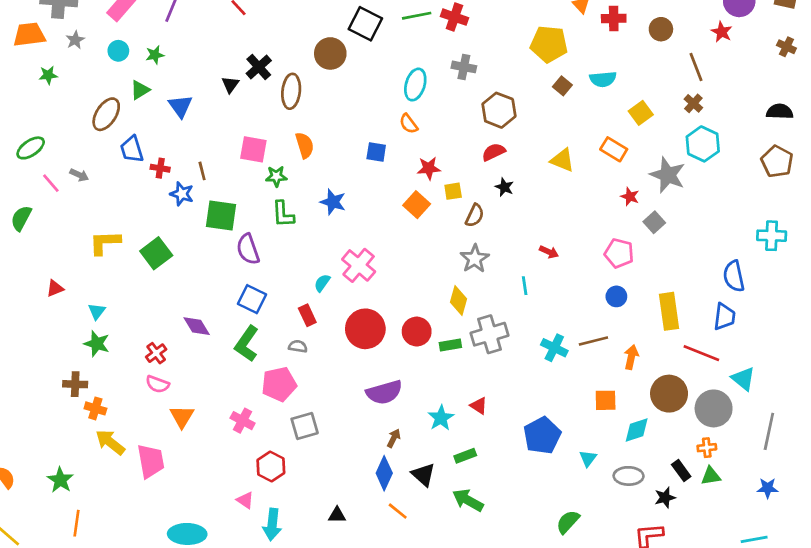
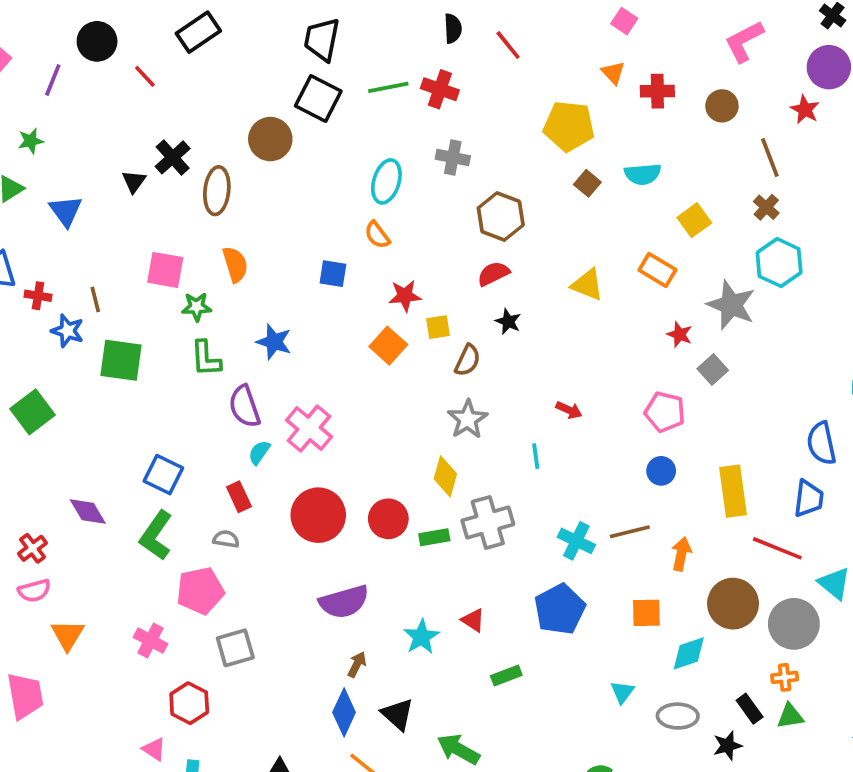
purple semicircle: (248, 249) -> (244, 406), moved
pink semicircle: (157, 384) -> (34, 591), turned -35
blue pentagon: (542, 435) -> (560, 609), moved
green rectangle: (465, 456) -> (506, 676), moved

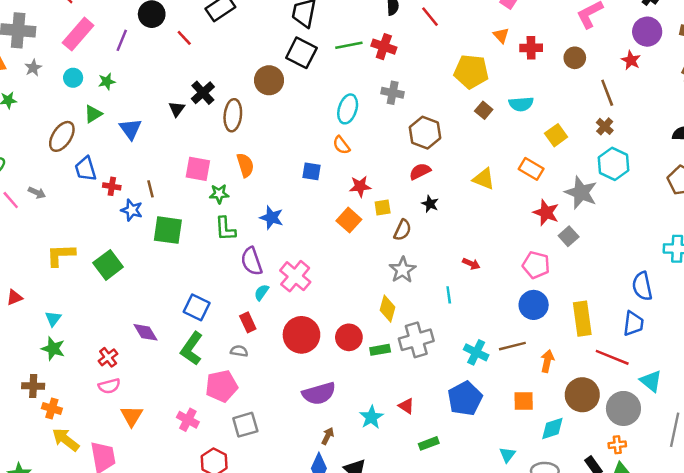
red star: (680, 334) -> (546, 213), size x1.5
blue circle: (661, 471) -> (534, 305), size x1.5

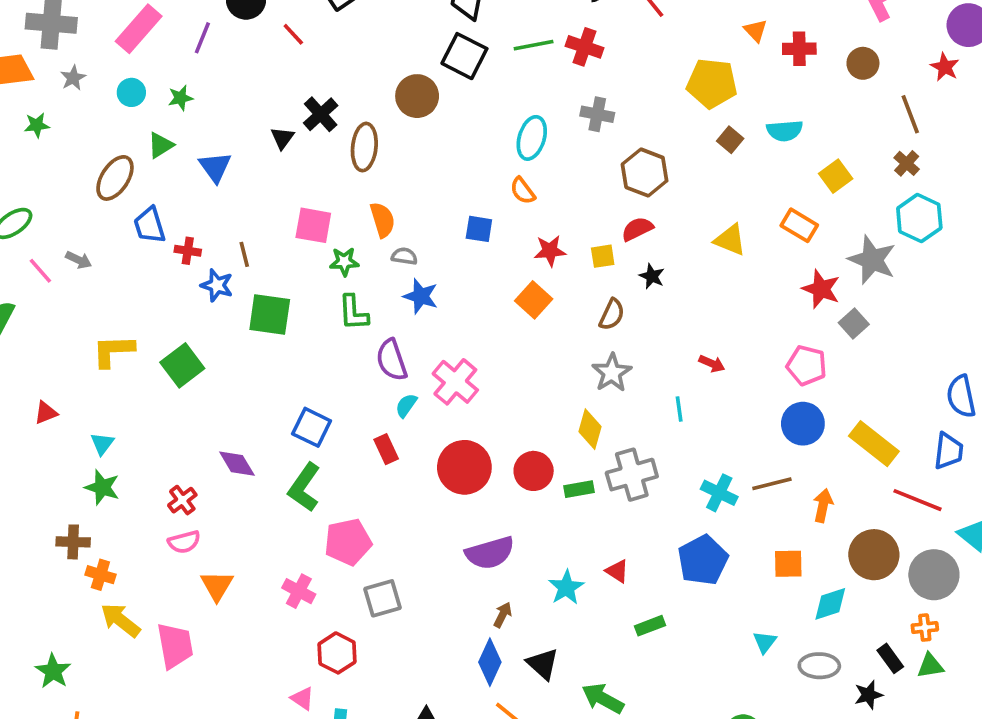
yellow square: (383, 208) -> (603, 256), moved
yellow rectangle: (582, 319) -> (874, 444), turned -44
gray semicircle: (239, 351) -> (404, 256), moved

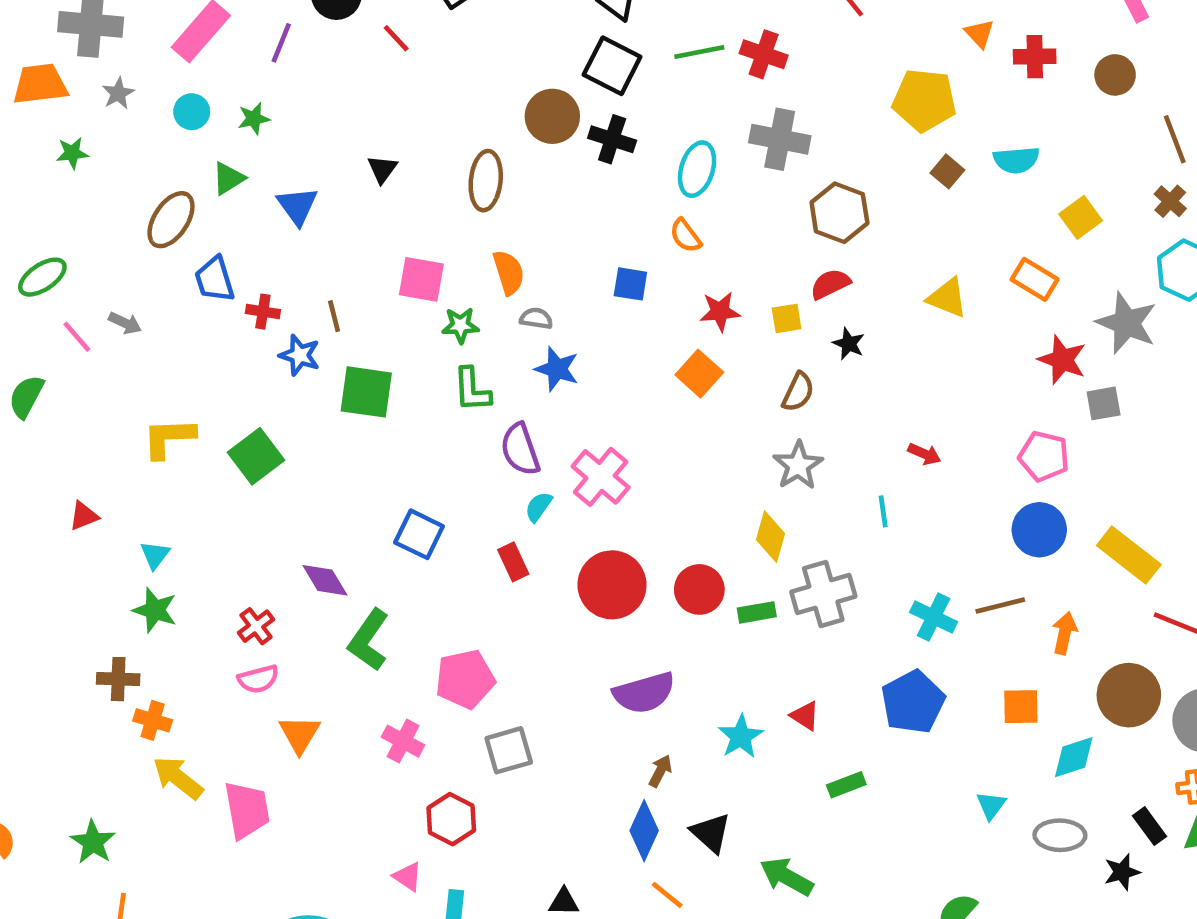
black cross: (321, 114) -> (612, 139), moved, turned -30
gray cross: (597, 114) -> (780, 139), size x1.4
gray square: (854, 324) -> (1104, 403), turned 32
green L-shape: (304, 487) -> (369, 640), moved

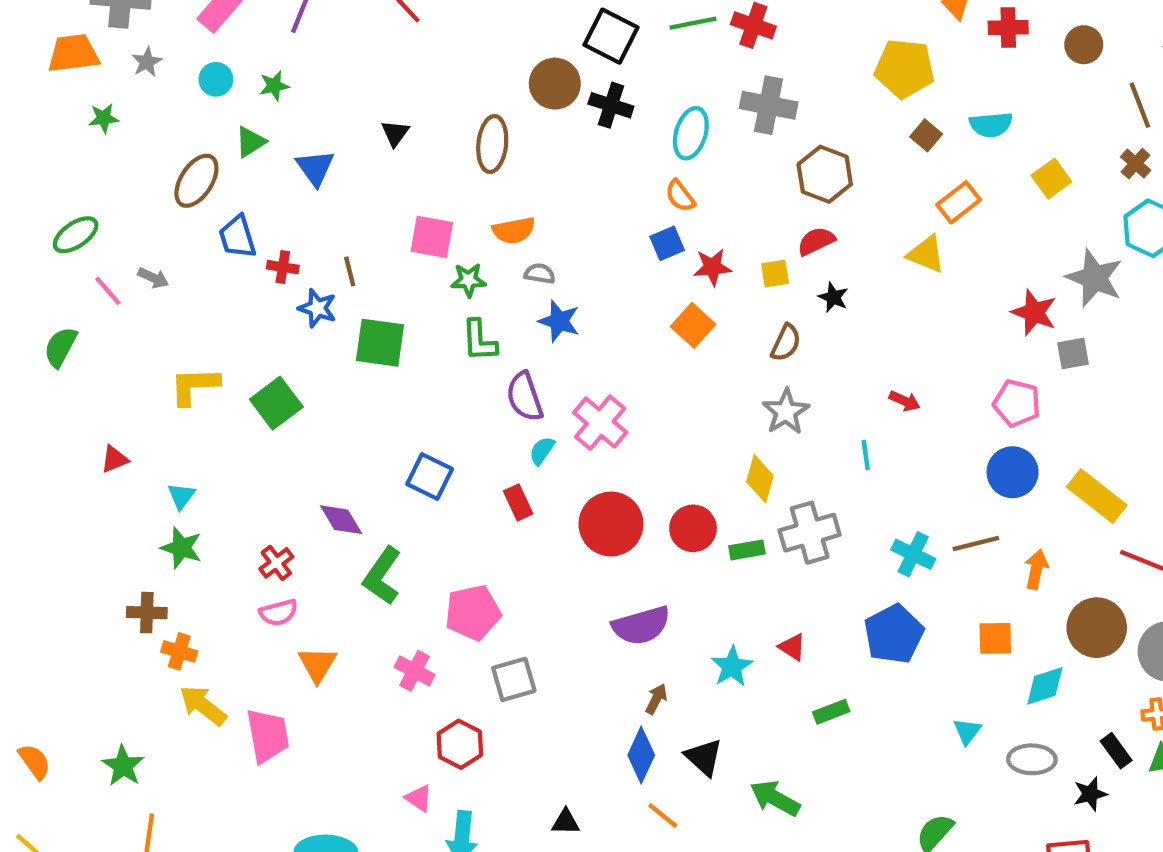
orange semicircle: (509, 272) -> (514, 230), turned 96
orange rectangle: (1035, 279) -> (959, 202), moved, turned -69
blue square: (630, 284) -> (667, 243), moved, turned -32

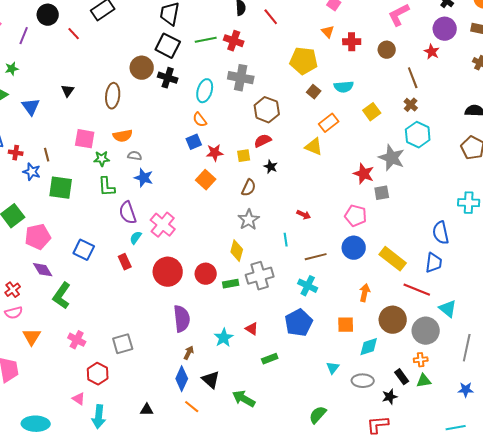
brown line: (976, 543) -> (316, 257), moved
pink pentagon: (473, 613) -> (38, 237), moved
purple semicircle: (641, 625) -> (182, 319), turned -80

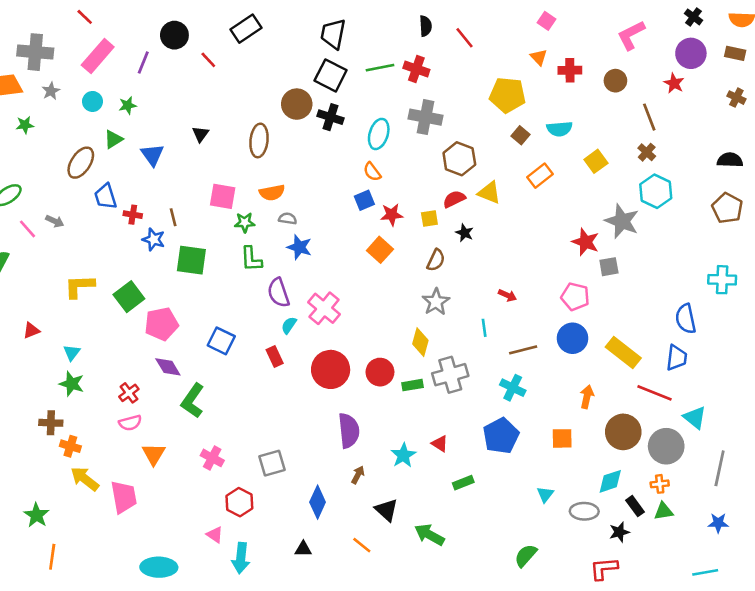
yellow triangle: (314, 147) -> (489, 193), moved
cyan diamond: (369, 347) -> (610, 481), moved
blue diamond: (182, 379) -> (318, 502), moved

